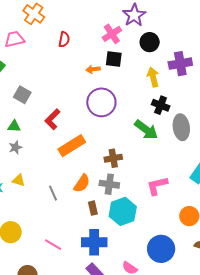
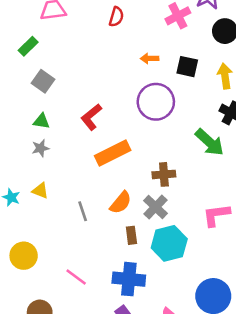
black square: (114, 59) -> (187, 67), moved
gray square: (22, 95) -> (43, 81), moved
gray cross: (109, 184) -> (156, 207), turned 30

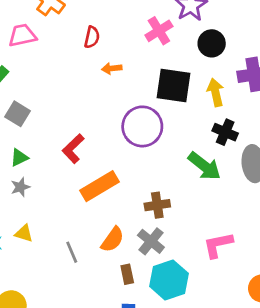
orange arrow: (150, 58) -> (112, 68), moved
black square: (187, 67) -> (173, 85), size x1.5
green triangle: (41, 121) -> (19, 158), turned -30

